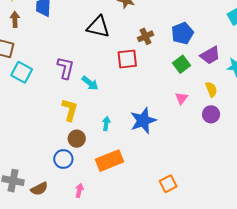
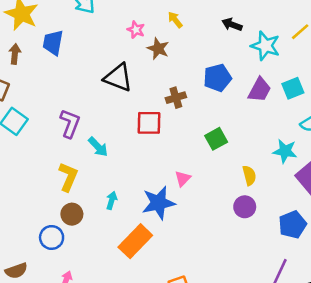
blue pentagon: (182, 33) -> (217, 78), moved
purple trapezoid: (210, 55) -> (260, 90), moved, turned -40
pink triangle: (181, 98) -> (183, 179), moved
orange rectangle: (109, 161) -> (135, 241), moved, turned -32

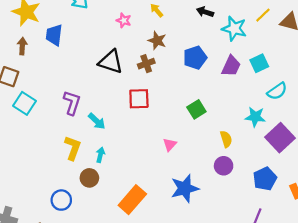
brown star: (158, 49) -> (157, 41), moved
brown cross: (176, 98) -> (146, 64), moved
cyan arrow: (112, 200) -> (100, 155), moved
blue star: (158, 203) -> (185, 188), moved
brown circle: (72, 214) -> (89, 178), moved

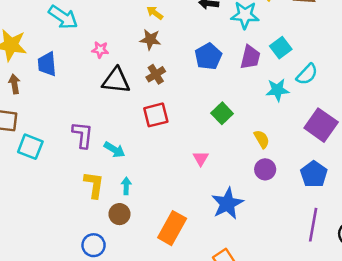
pink star: (124, 20) -> (100, 50), moved
brown star: (157, 41) -> (150, 39), moved
cyan star: (255, 117) -> (277, 90), moved

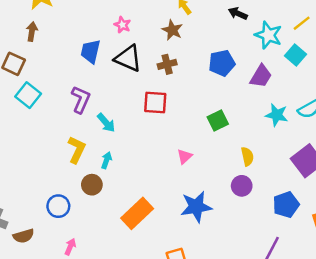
cyan square: (281, 48) -> (296, 55), moved, turned -30
blue trapezoid: (47, 64) -> (90, 51), moved

